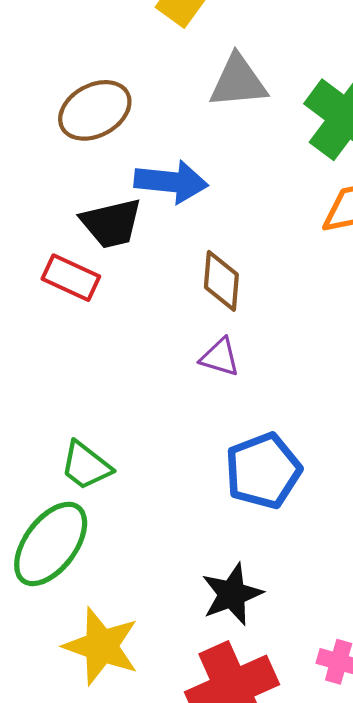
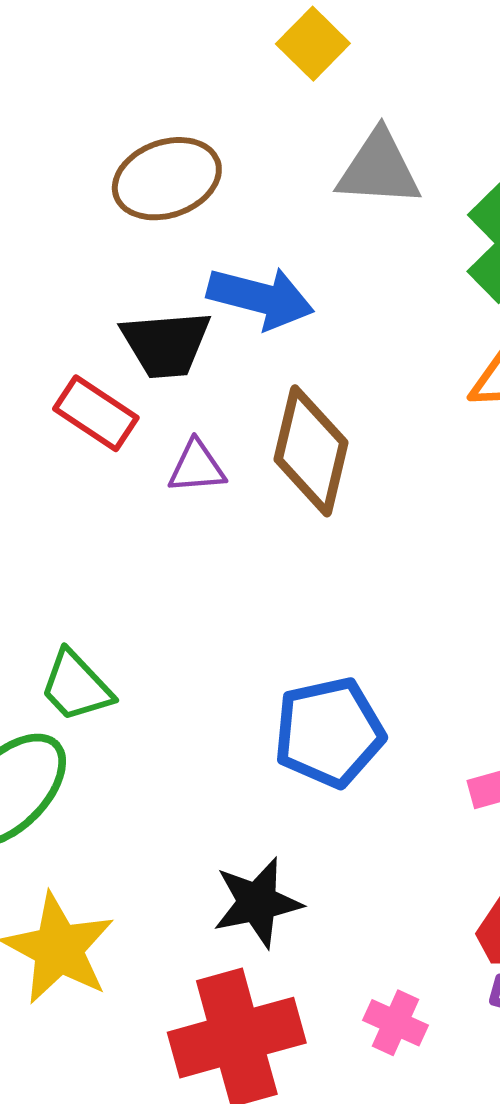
brown diamond: (221, 281) -> (311, 451), size x1.4
purple triangle: (220, 357) -> (197, 467), moved, turned -30

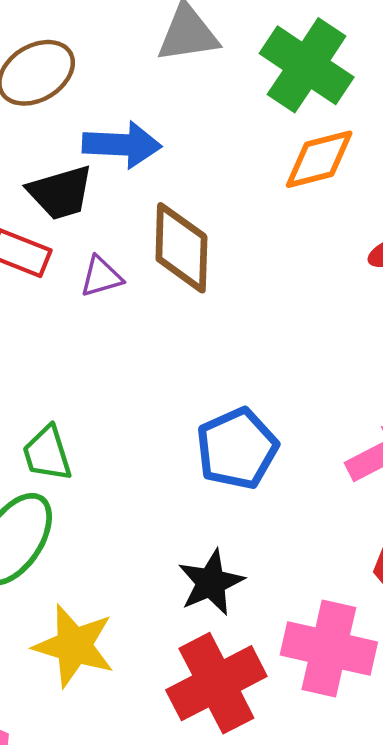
green trapezoid: (76, 686) -> (47, 453), turned 38
pink cross: (395, 1023) -> (329, 649), size x2.0

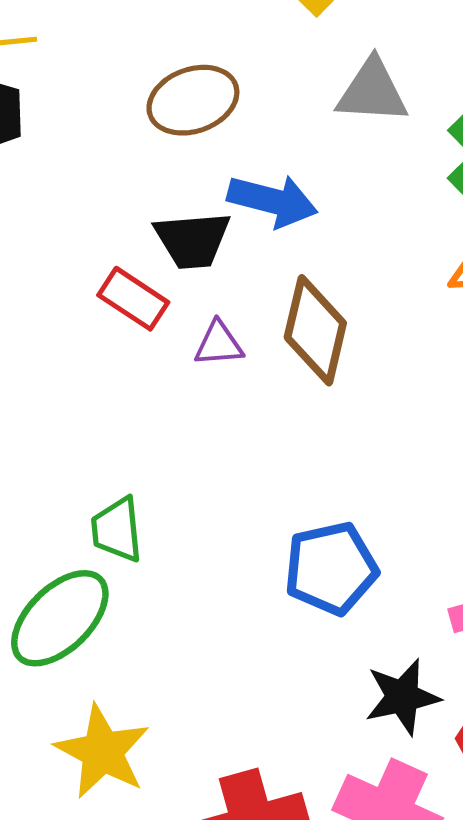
black star: (211, 582) -> (402, 697), moved

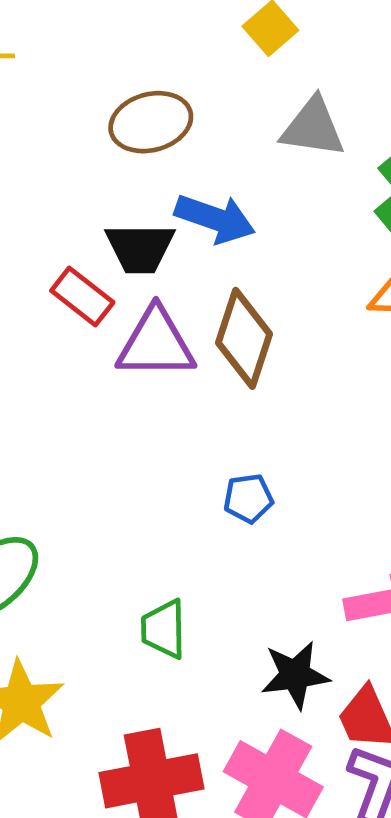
purple triangle: (219, 344) -> (156, 344), size x1.8
green trapezoid: (117, 530) -> (164, 629), moved
blue pentagon: (331, 568) -> (248, 498), moved, size x0.6

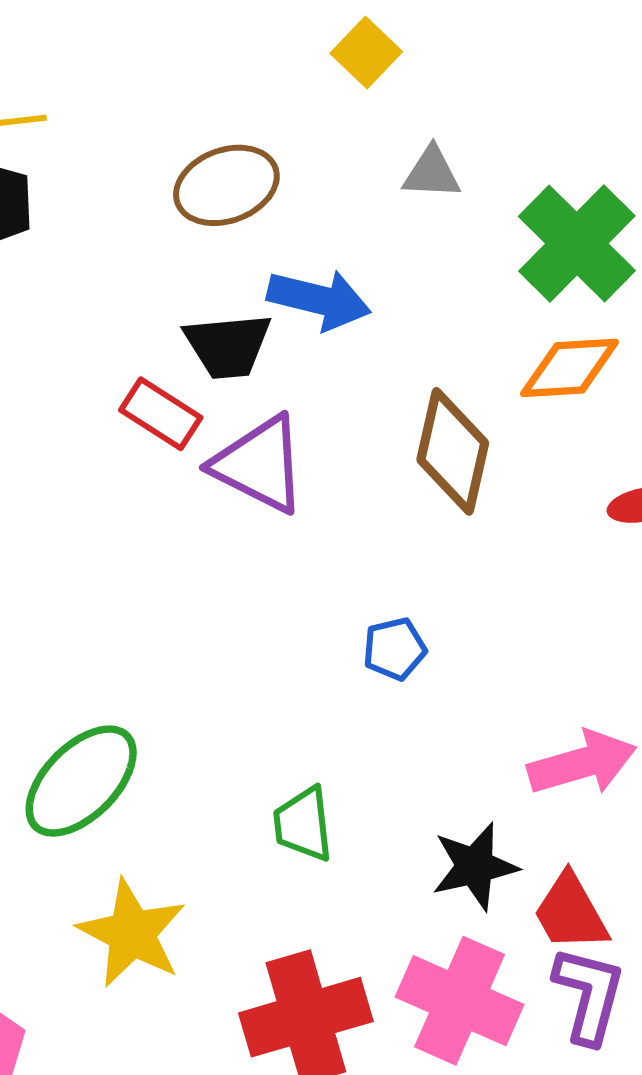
gray triangle: (313, 128) -> (432, 173), size x0.7
brown diamond: (244, 338) -> (453, 451), moved
purple triangle: (156, 344) -> (259, 464), turned 32

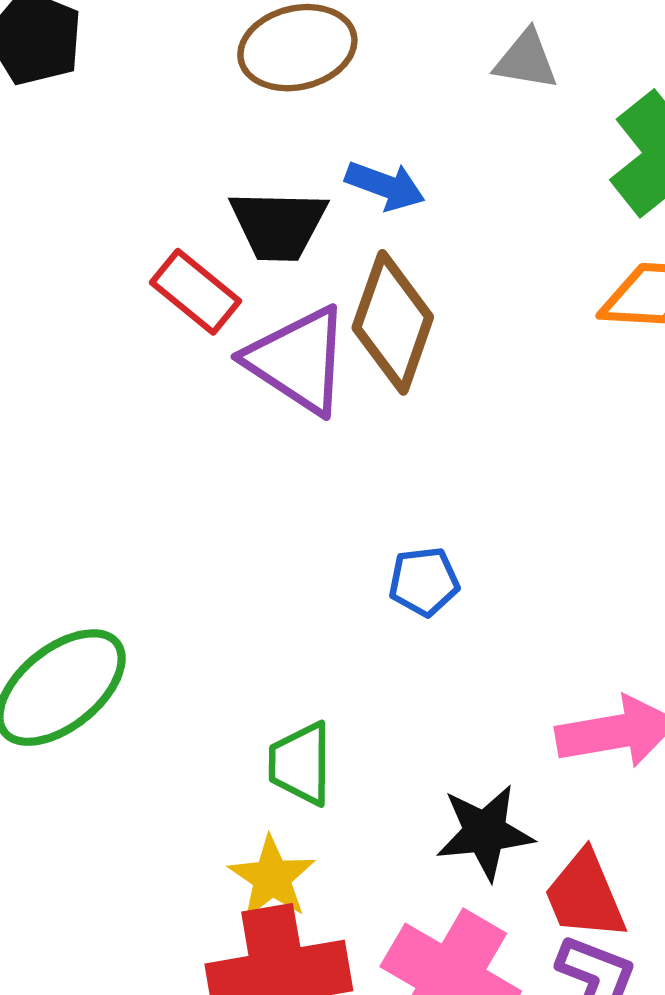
blue arrow: (319, 300) -> (385, 186), size x0.7
brown diamond: (453, 451) -> (393, 322), moved
yellow star: (132, 933) -> (272, 878), moved, size x0.7

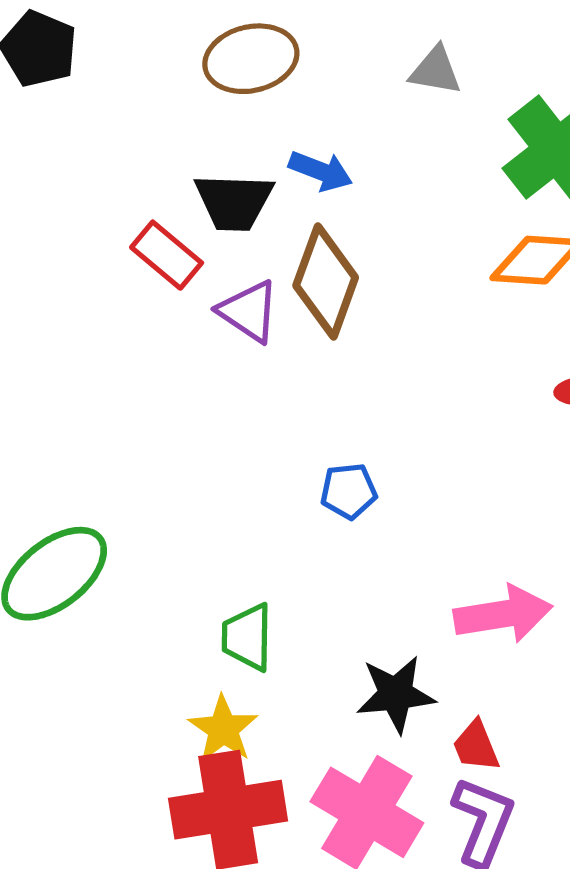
purple triangle: (298, 360) -> (249, 311), size x0.7
red trapezoid: (585, 895) -> (476, 746), size x0.7

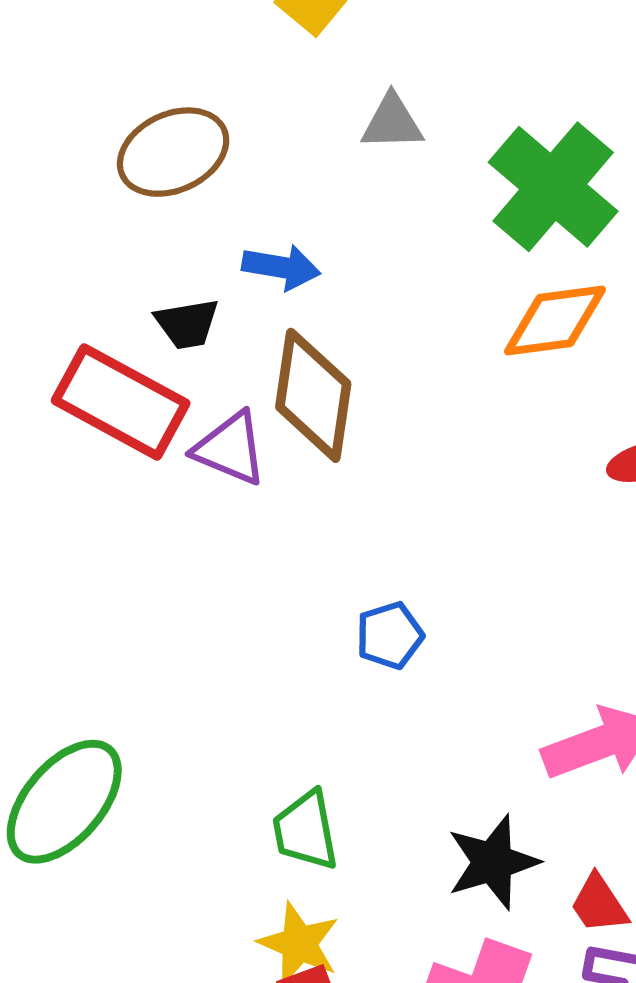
black trapezoid: (234, 202) -> (187, 324), size x0.7
red rectangle: (167, 255) -> (121, 402), size x1.5

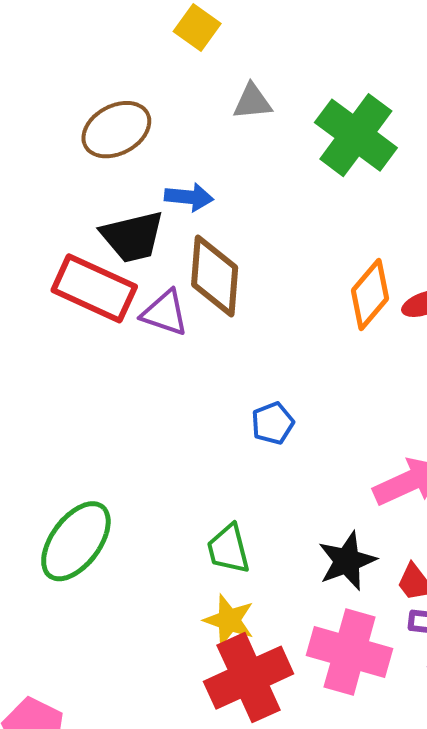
orange diamond: (555, 320) -> (370, 294), moved, turned -38
black trapezoid: (187, 324) -> (133, 237), size x1.6

